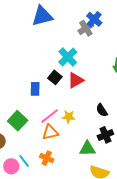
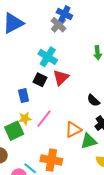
yellow star: (69, 117) -> (25, 119), moved
green square: (18, 121) -> (14, 131), turned 36
orange triangle: (50, 132) -> (73, 130), moved
orange cross: (47, 158) -> (51, 160), size x1.5

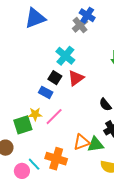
blue rectangle: (24, 96) -> (46, 92), moved, turned -56
orange triangle: (73, 130) -> (82, 142), moved

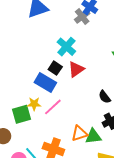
blue rectangle: (46, 92) -> (45, 82), size x1.5

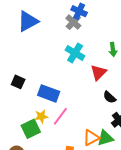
cyan cross: (66, 47) -> (75, 53), moved
black square: (55, 68) -> (18, 82), moved
red triangle: (76, 69) -> (98, 72), moved

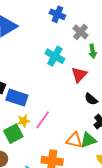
gray cross: (73, 22) -> (80, 32), moved
blue rectangle: (49, 93) -> (17, 98), moved
orange triangle: (91, 138) -> (74, 140), turned 42

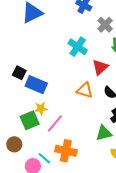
pink line: (43, 120) -> (55, 123), moved
orange triangle: (74, 140) -> (85, 90), moved

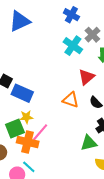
cyan cross: (78, 47) -> (73, 46), moved
orange cross: (66, 151) -> (28, 142), moved

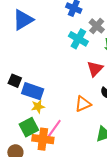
orange triangle: (71, 100) -> (83, 104), moved, turned -36
yellow star: (26, 117) -> (38, 107), moved

